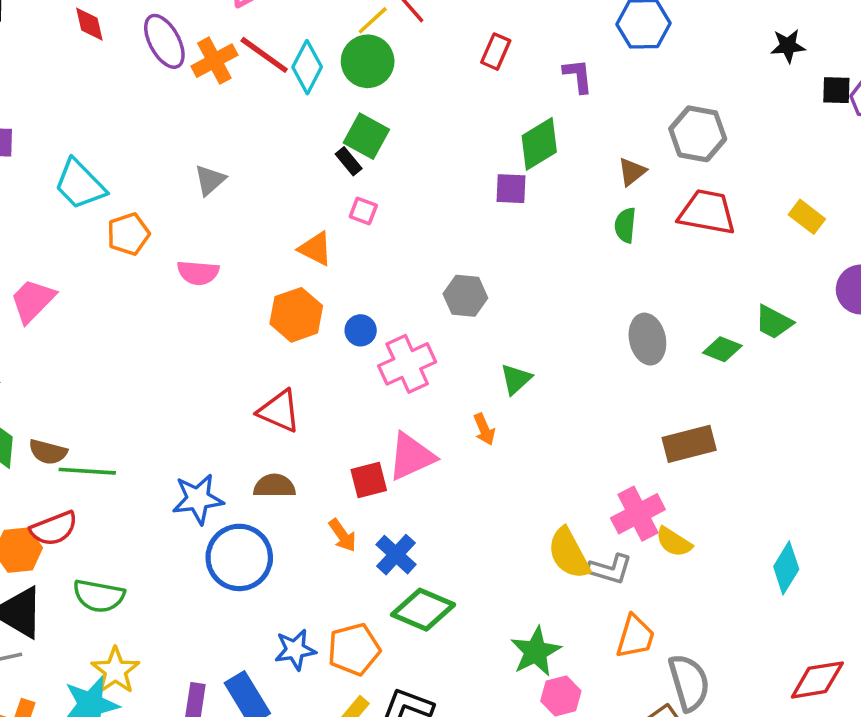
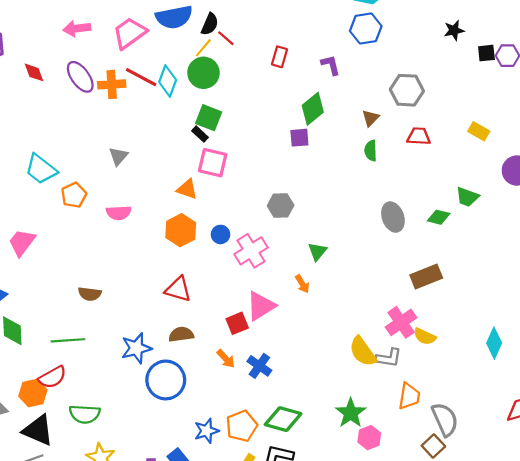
orange cross: (214, 61) -> (112, 84), turned 32
pink square: (363, 211) -> (213, 163), size x1.8
red trapezoid: (707, 212) -> (419, 136), size x0.7
brown semicircle: (48, 452) -> (90, 294), moved
green diamond: (423, 610) -> (283, 419), moved

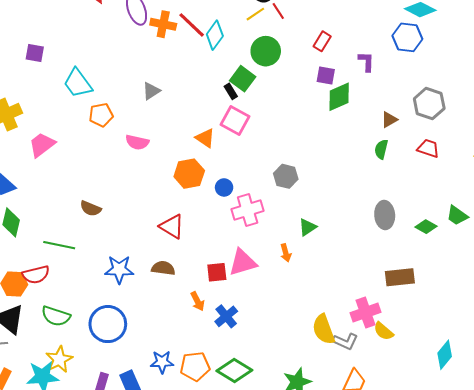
green circle: (203, 73) -> (266, 51), moved
purple square: (299, 138) -> (326, 75), moved
blue circle: (166, 380) -> (108, 324), moved

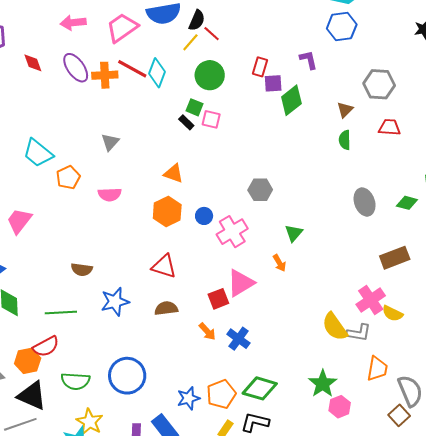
red rectangle: (322, 41) -> (260, 67), moved
green square: (243, 79) -> (195, 107), size x0.7
pink square: (235, 121) -> (211, 119), moved, size x0.7
blue star: (119, 269) -> (115, 302), moved

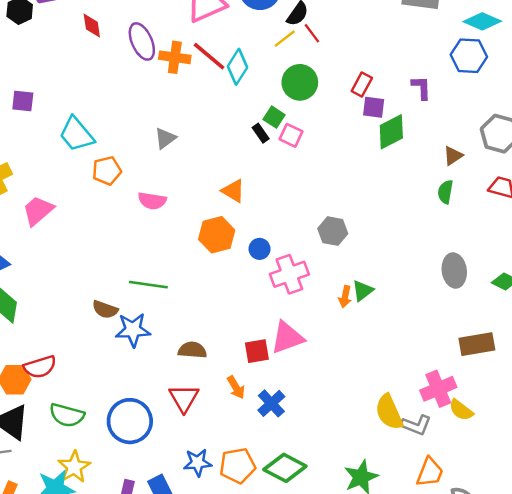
orange arrow: (279, 263) -> (345, 297), moved, turned 30
red triangle: (164, 266) -> (184, 398), moved, turned 32
brown semicircle: (82, 269) -> (105, 309), moved
green line: (61, 312) -> (148, 285), moved

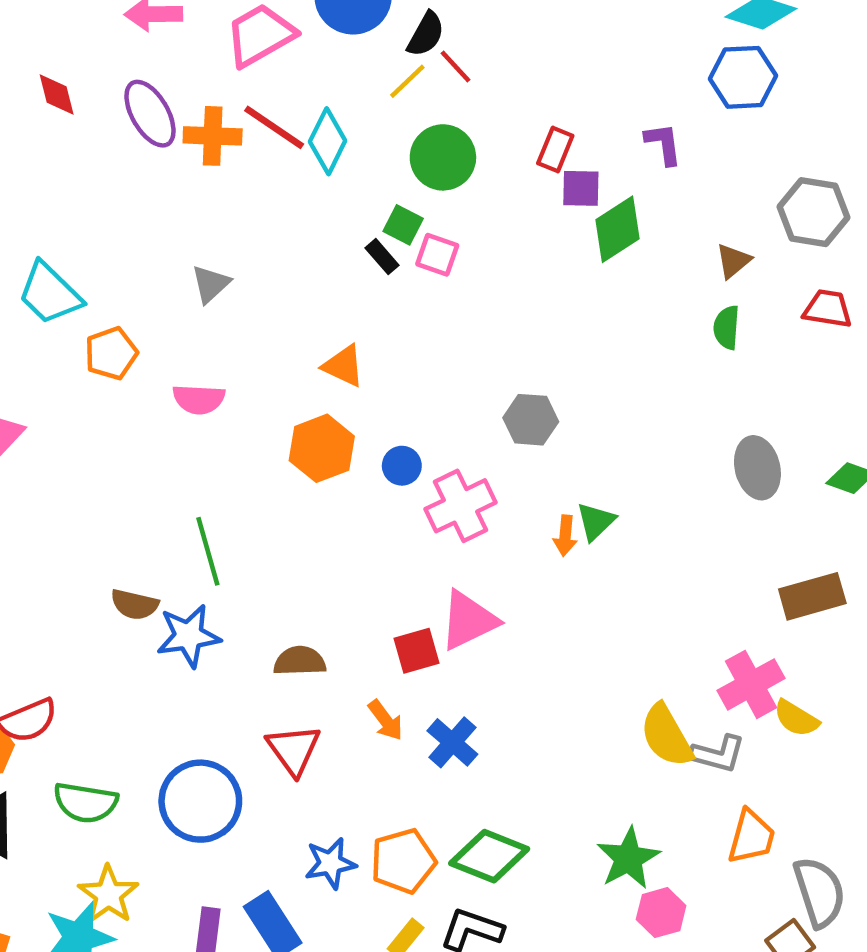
green line: (148, 285) -> (208, 551), turned 72

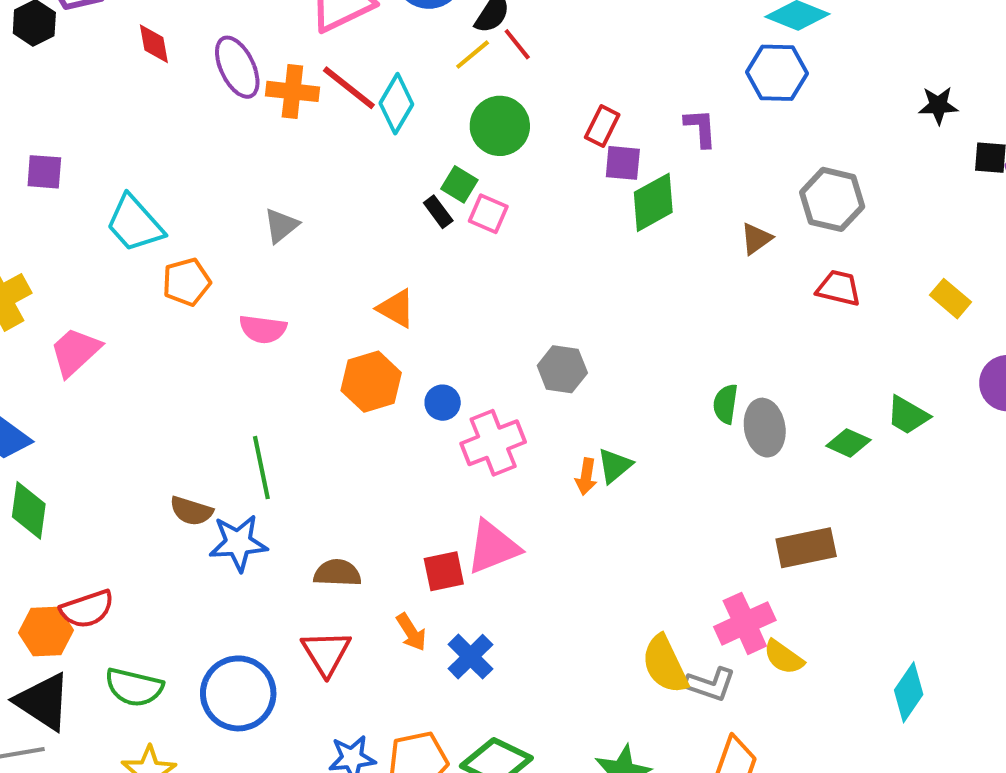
green semicircle: (727, 327) -> (726, 404), moved

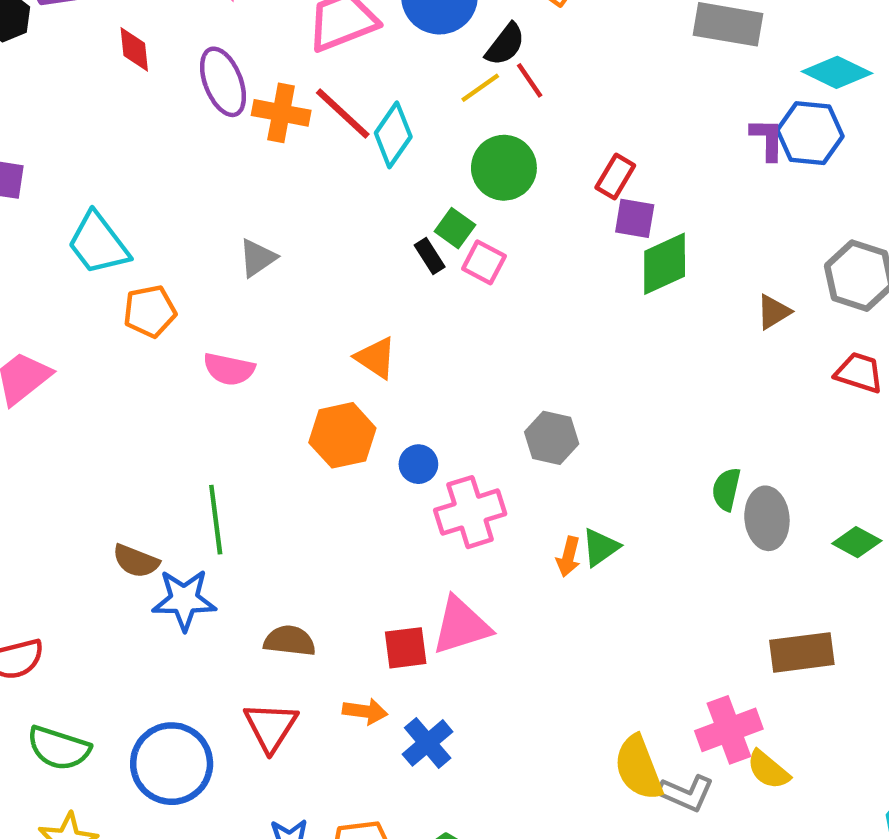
purple L-shape: (700, 128) -> (767, 139), moved
orange arrow: (411, 632) -> (365, 711), turned -54

